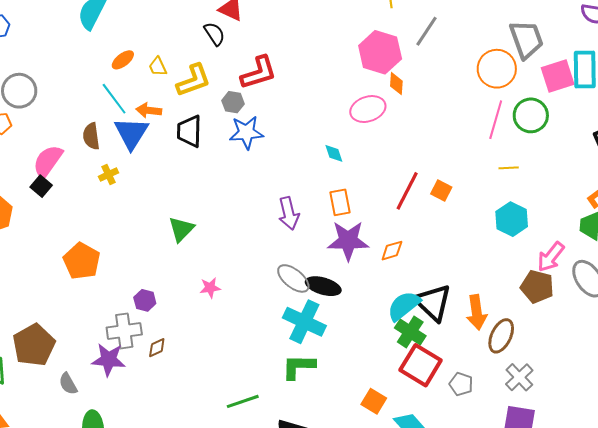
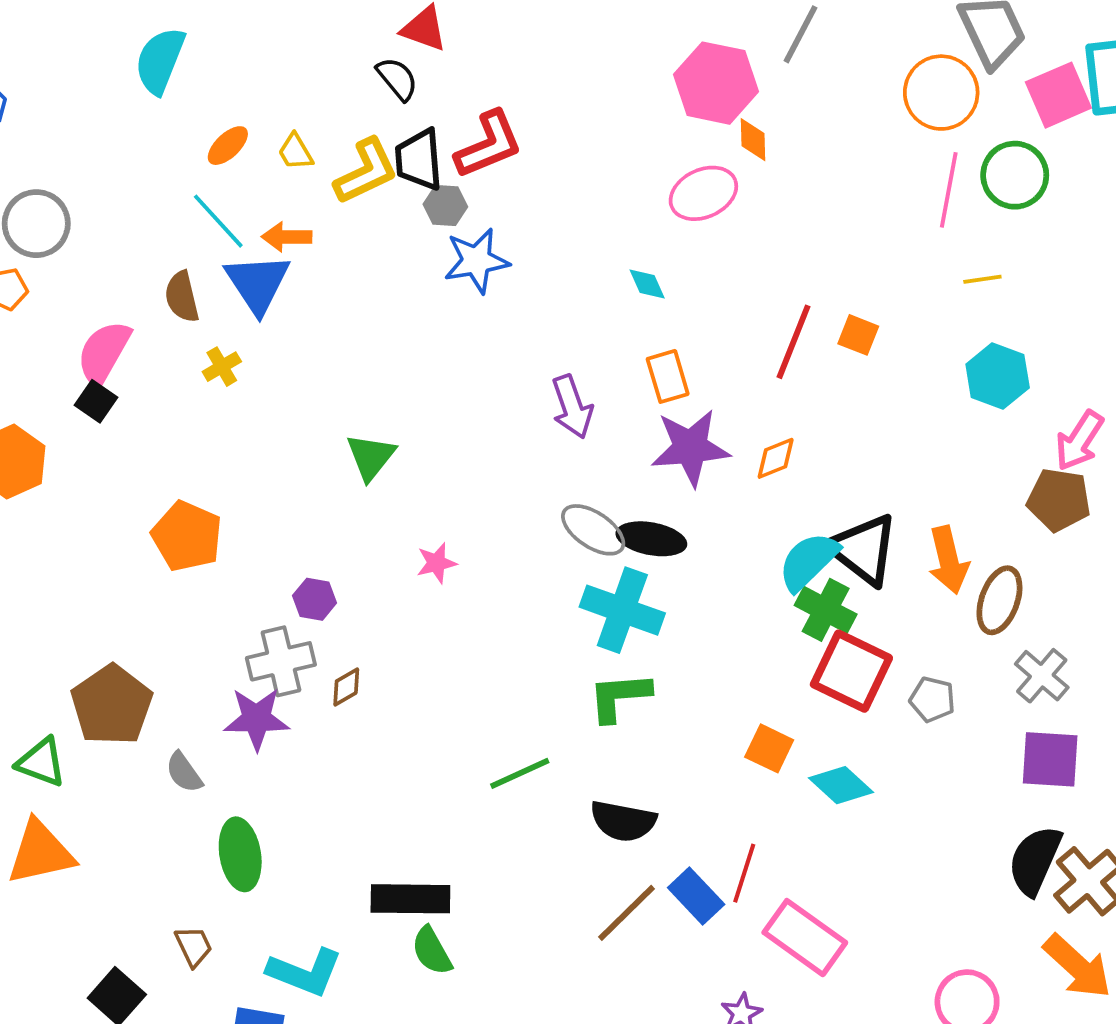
black trapezoid: (189, 131) -> (419, 160), moved

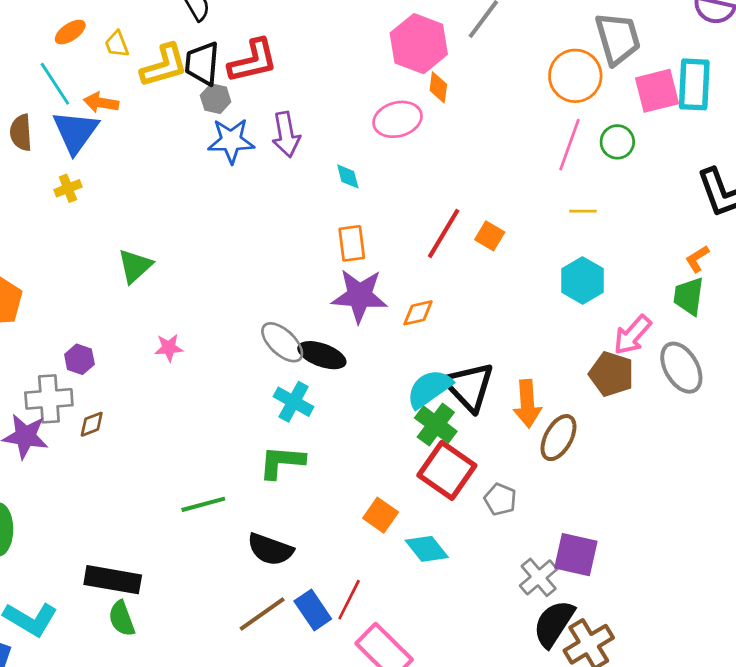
green circle: (1015, 175) -> (617, 142), size x0.7
yellow cross: (222, 367) -> (68, 188), moved
purple arrow: (572, 407) -> (286, 134), moved
cyan cross: (622, 610) -> (294, 402), size x0.7
gray cross: (1042, 676) -> (539, 577), moved

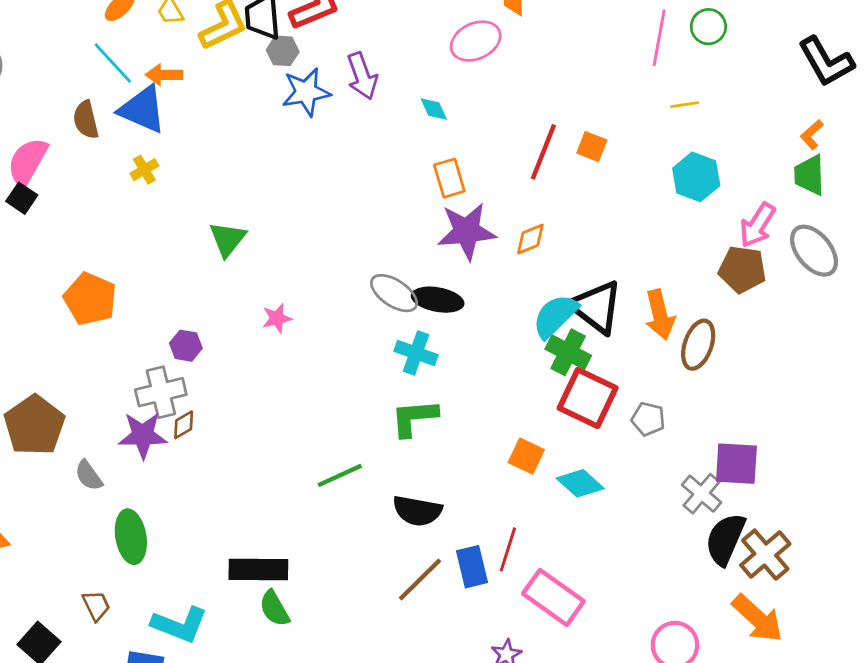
blue triangle: (75, 132) -> (142, 109), turned -33
brown diamond: (92, 424) -> (184, 425), moved
blue rectangle: (313, 610) -> (472, 567), turned 30

